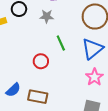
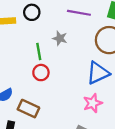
gray star: (47, 16) -> (60, 38), moved
green line: (61, 43) -> (39, 51), moved

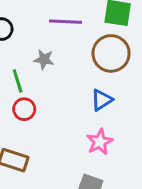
blue triangle: (98, 73) -> (102, 100), size x0.7

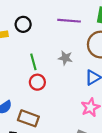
gray star: (44, 59) -> (65, 58), moved

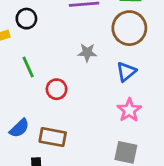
green line: (33, 62) -> (28, 67), moved

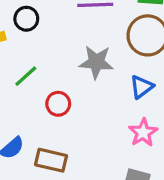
gray star: (87, 53) -> (96, 62), size x1.5
green line: (28, 67) -> (26, 76), turned 70

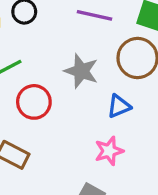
red circle: (58, 104) -> (34, 102), size x1.4

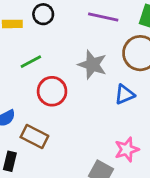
pink star: (109, 151) -> (127, 149), moved

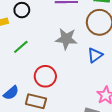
red circle: (52, 91) -> (45, 76), moved

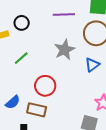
gray star: (66, 39) -> (65, 50), turned -30

